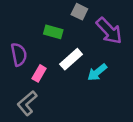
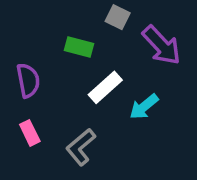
pink rectangle: (39, 73) -> (30, 133), moved, turned -56
gray L-shape: (27, 103) -> (81, 147), moved

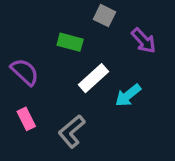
purple arrow: (161, 45) -> (144, 41), size x0.7
purple semicircle: (28, 80) -> (25, 72), turned -36

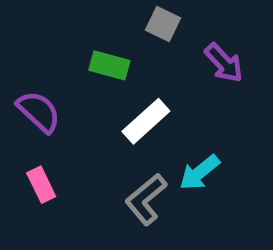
cyan arrow: (128, 95) -> (199, 172), moved
gray L-shape: (72, 131) -> (146, 199), moved

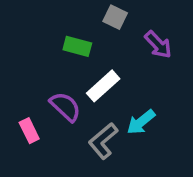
purple semicircle: (39, 112) -> (65, 107), moved

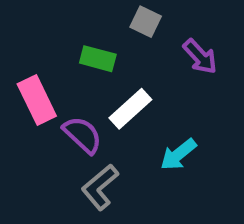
pink rectangle: (29, 131) -> (37, 100), moved, size x1.5
gray L-shape: (103, 141) -> (100, 187), moved

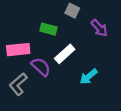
pink rectangle: (37, 100) -> (18, 50), turned -70
gray L-shape: (100, 187) -> (18, 84), moved

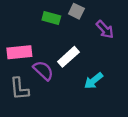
green rectangle: (48, 29) -> (51, 18), moved
gray L-shape: (18, 84) -> (19, 89), turned -55

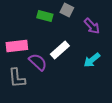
cyan arrow: (93, 81) -> (92, 60), moved

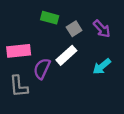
gray square: (67, 10) -> (74, 29), moved, turned 32
purple semicircle: (38, 62) -> (42, 69), turned -108

